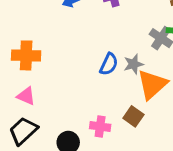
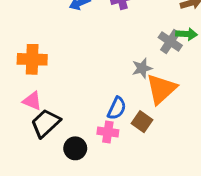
blue semicircle: (109, 64) -> (117, 108), moved
black trapezoid: (23, 131) -> (46, 123), moved

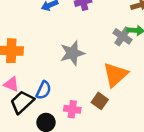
gray star: (142, 68) -> (72, 53), moved, size x1.5
blue semicircle: (117, 108) -> (44, 90), moved

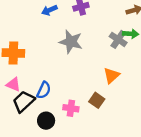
gray star: (72, 53) -> (71, 42), moved, turned 30
orange triangle: (115, 75) -> (111, 76), size x0.7

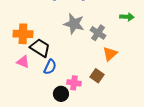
gray cross: (118, 39) -> (98, 33), moved
black trapezoid: (24, 101) -> (40, 48), moved, turned 75
black circle: (46, 121) -> (61, 94), moved

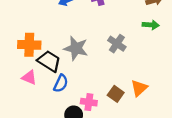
gray star: (74, 24) -> (76, 48), moved
orange triangle: (110, 54) -> (139, 88), moved

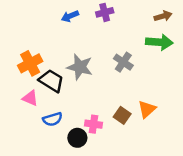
green arrow: (151, 25) -> (159, 42), size x1.5
orange cross: (29, 45) -> (30, 63), turned -30
blue semicircle: (61, 83) -> (53, 119), moved, turned 48

